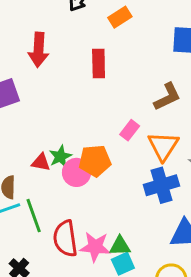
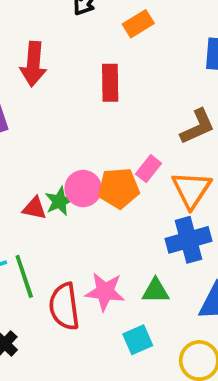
orange pentagon: (95, 161) -> (119, 188), moved
pink circle: (77, 172) -> (83, 189), moved
green triangle: (120, 246) -> (156, 291), moved
pink star: (95, 247) -> (105, 292), moved

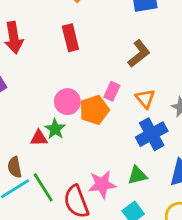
pink circle: (83, 189) -> (67, 102), moved
orange triangle: (191, 190) -> (145, 99), size x0.7

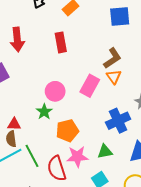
pink rectangle: (112, 91) -> (90, 86), size x1.5
orange triangle: (145, 99) -> (114, 77), moved
orange pentagon: (94, 110) -> (67, 131), moved
red triangle: (39, 138) -> (14, 124), moved

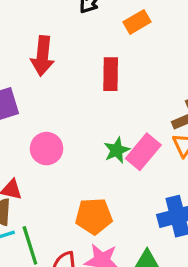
pink circle: (55, 91) -> (47, 149), moved
green star: (44, 112) -> (117, 150), moved

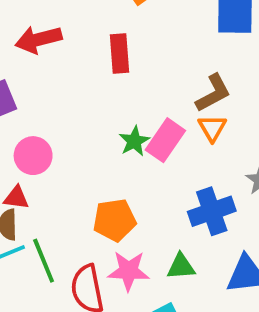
red arrow: (42, 56) -> (38, 39), turned 75
pink circle: (47, 149) -> (33, 156), moved

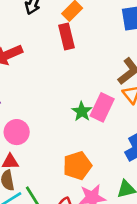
red rectangle: (119, 53) -> (66, 37), moved

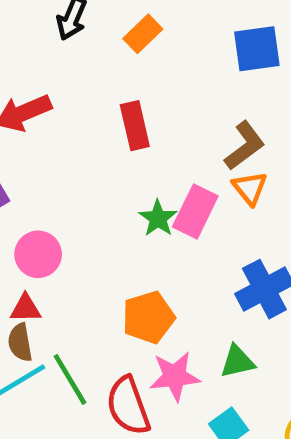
red rectangle: (66, 37) -> (135, 126), moved

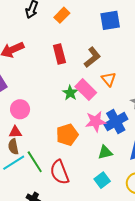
brown L-shape: (245, 146) -> (92, 57), moved
pink rectangle: (195, 211) -> (86, 90), turned -70
pink star: (175, 376) -> (96, 121), moved

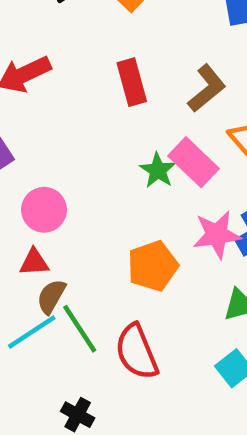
brown semicircle: (13, 147) -> (51, 296), moved, turned 42

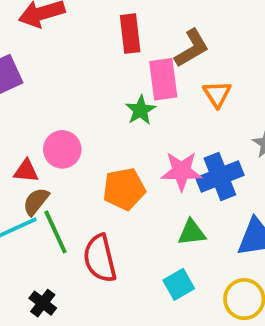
pink rectangle: (193, 162) -> (163, 79), moved, turned 30
pink circle: (44, 210) -> (62, 149), moved

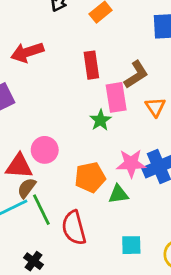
red triangle: (26, 171) -> (19, 166), size x1.5
green triangle: (192, 232) -> (118, 194), moved
cyan square: (179, 284) -> (131, 245), turned 30

